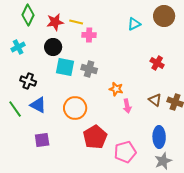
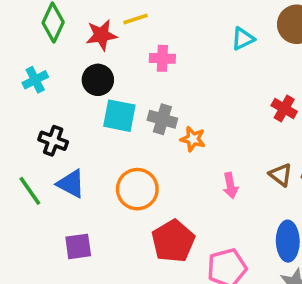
yellow line: (76, 22) -> (135, 19), moved, turned -32
orange star: (116, 89) -> (193, 139), moved

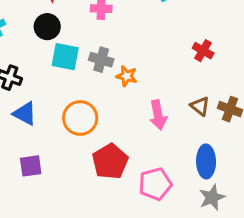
pink arrow: (230, 186) -> (158, 115), size x1.4

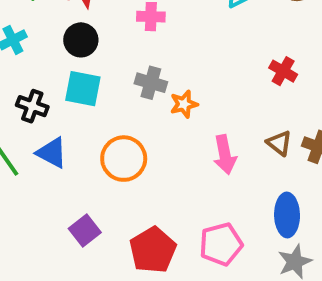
cyan square: (65, 57) -> (83, 89), moved
orange star: (127, 76) -> (184, 104), turned -30
red pentagon: (110, 161) -> (153, 250), moved
purple square: (31, 166) -> (85, 231), moved, turned -30

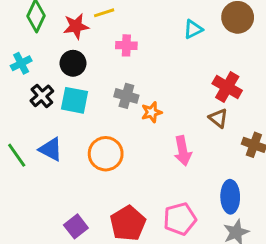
red cross: (283, 71) -> (227, 87), size x1.4
black cross: (32, 106) -> (42, 96), moved, turned 30
brown triangle: (279, 143) -> (218, 118), moved
purple square: (85, 231) -> (76, 226), moved

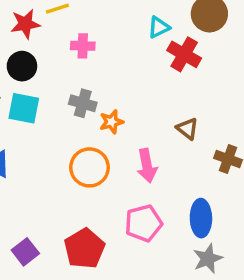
red cross: (227, 87) -> (184, 54), moved
orange circle: (106, 154) -> (90, 167), moved
pink pentagon: (180, 219) -> (144, 223), moved

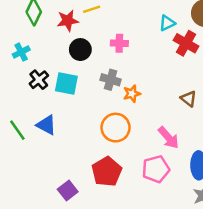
pink cross: (83, 46) -> (119, 43), moved
black circle: (22, 66) -> (80, 50), moved
pink arrow: (147, 166) -> (168, 138), moved, turned -30
red pentagon: (84, 248) -> (107, 172), moved

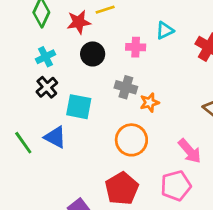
cyan triangle: (167, 23) -> (165, 30), moved
cyan cross: (21, 52) -> (45, 57), moved
cyan square: (66, 84) -> (79, 107), moved

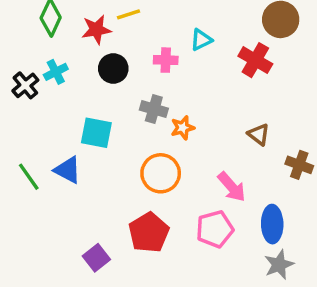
black cross: (47, 87) -> (25, 85), moved

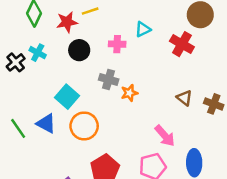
cyan cross: (56, 72) -> (38, 53), turned -35
cyan square: (96, 133) -> (67, 97), turned 30
brown cross: (299, 165) -> (214, 104), moved
orange circle: (161, 173) -> (84, 126), moved

